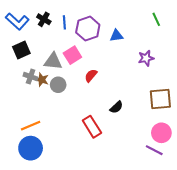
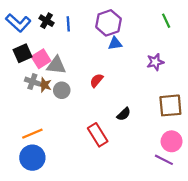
purple hexagon: (88, 29) -> (108, 23), moved
blue triangle: (116, 36) -> (115, 43), moved
pink square: (72, 55) -> (41, 59), moved

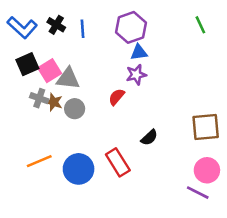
purple star: (155, 62) -> (136, 75), moved
blue circle: (32, 158) -> (79, 169), moved

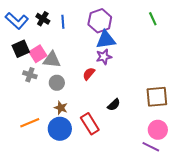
blue triangle: (139, 52) -> (106, 40), size x1.5
brown star: (54, 102) -> (61, 108), moved

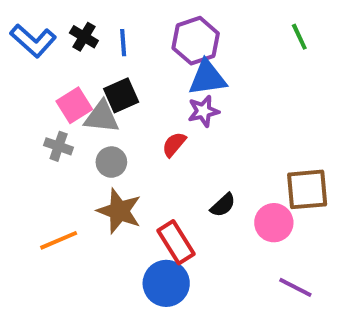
black square: (21, 49) -> (121, 95), moved
brown star: (61, 108) -> (119, 211), size x1.6
blue circle: (60, 129) -> (166, 283), moved
pink circle: (158, 130) -> (274, 223), moved

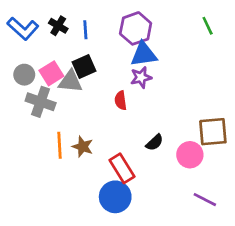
red semicircle: (174, 144) -> (121, 100), turned -48
gray cross: (59, 146) -> (41, 102), size x1.5
gray circle: (111, 162) -> (24, 75), moved
brown star: (119, 211) -> (83, 147), size x0.7
orange line: (59, 240) -> (60, 145), moved, turned -70

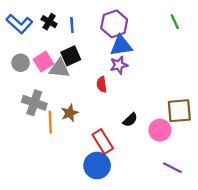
gray cross: (41, 102) -> (34, 103), moved
brown star: (83, 147) -> (70, 113), moved, turned 30

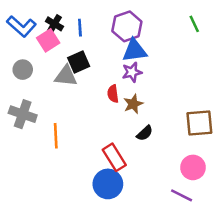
pink square: (43, 62) -> (48, 40), moved
gray cross: (34, 103) -> (23, 114), moved
brown star: (70, 113) -> (133, 104), moved
pink circle: (160, 130) -> (193, 167), moved
purple line: (172, 168) -> (182, 195), moved

